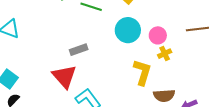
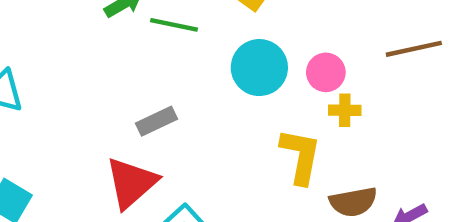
yellow cross: (165, 54) -> (345, 110), turned 32
red triangle: (64, 76) -> (131, 183), turned 36

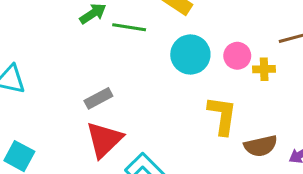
yellow cross: (345, 110) -> (264, 69), moved
gray rectangle: (157, 121) -> (98, 98), moved

